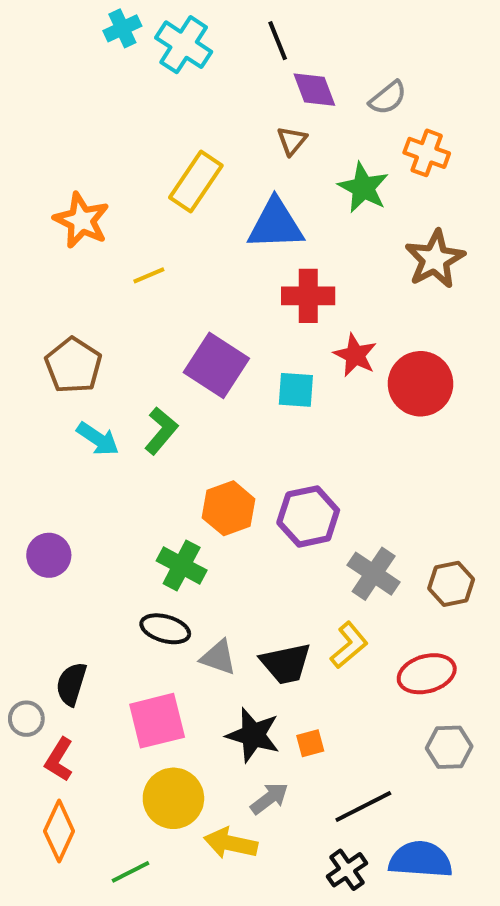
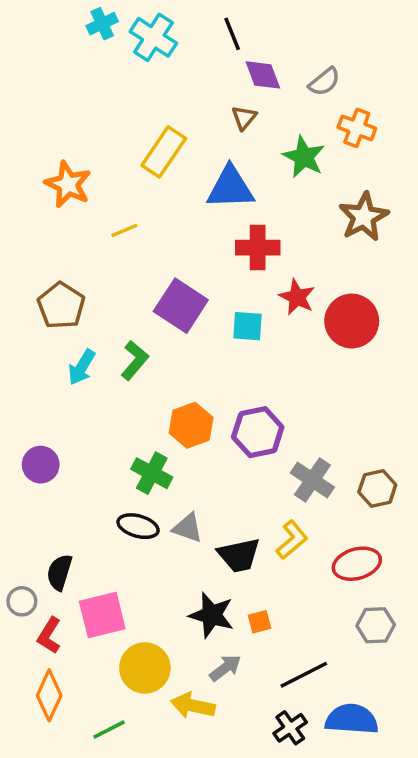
cyan arrow: (98, 439) -> (82, 367), turned 87
gray triangle: (218, 657) -> (188, 528), moved
pink square: (157, 721) -> (102, 615), moved

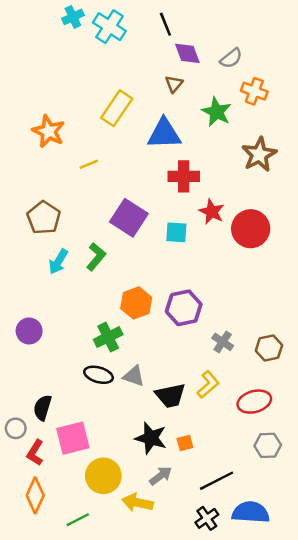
green cross: (152, 473) -> (108, 337), turned 36
gray cross: (312, 480) -> (223, 342), size x0.7

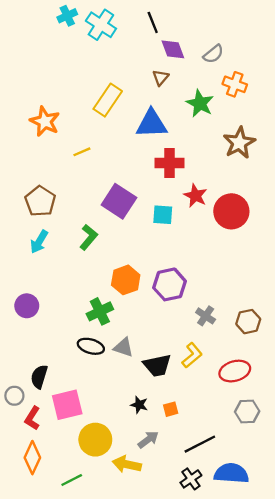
cyan arrow: (58, 262) -> (39, 242), moved
black star: (151, 438) -> (139, 405), size x0.6

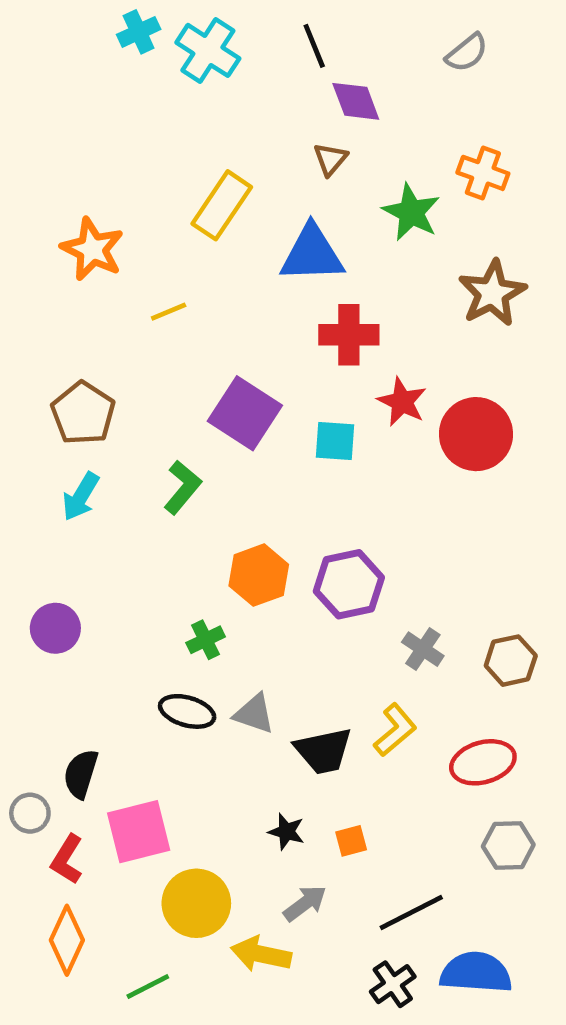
gray semicircle: (213, 54) -> (467, 53), moved
green cross: (100, 311) -> (206, 640), size x0.7

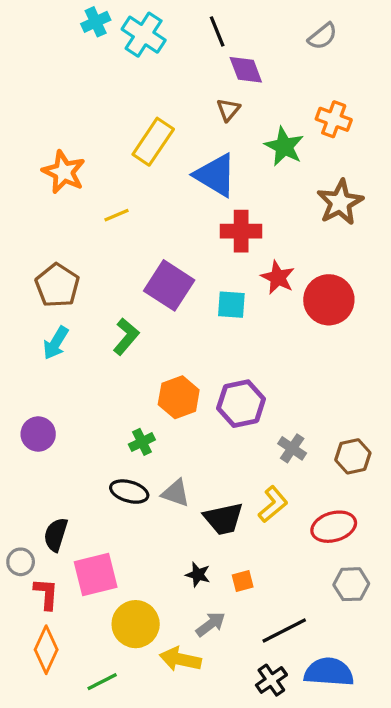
blue triangle: (312, 254) -> (215, 175), turned 33
red L-shape: (67, 859) -> (46, 594), turned 152

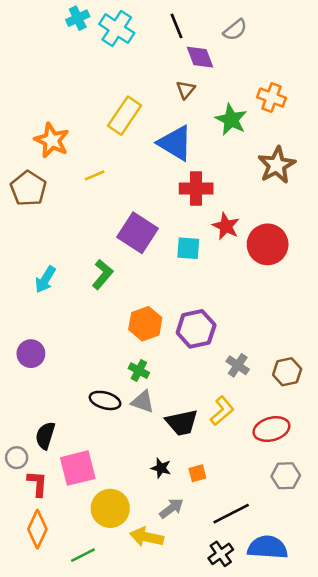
gray semicircle: (323, 36) -> (235, 30), moved
brown pentagon: (57, 285) -> (28, 188), moved
green cross: (142, 442) -> (139, 371), moved, turned -36

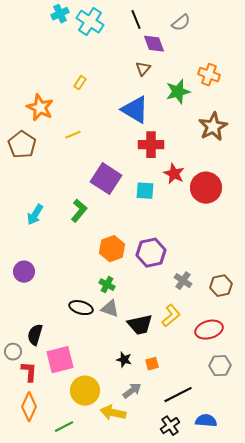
yellow rectangle: (125, 116) -> (80, 83), moved, size x0.5
green star: (231, 120) -> (178, 92), turned 30
blue semicircle: (268, 547) -> (206, 421), size x0.7

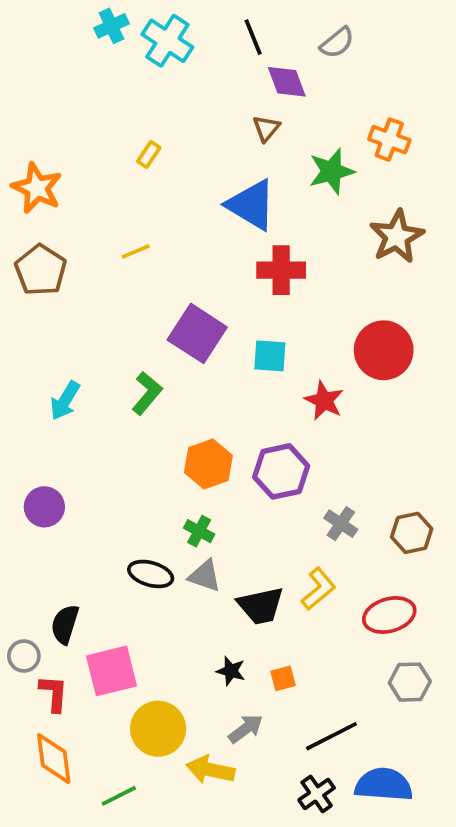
orange star: (40, 108) -> (37, 188), moved
red star: (174, 174) -> (324, 401), moved
orange diamond: (29, 407) -> (54, 759), turned -32
blue semicircle: (206, 421) -> (384, 785), size x1.4

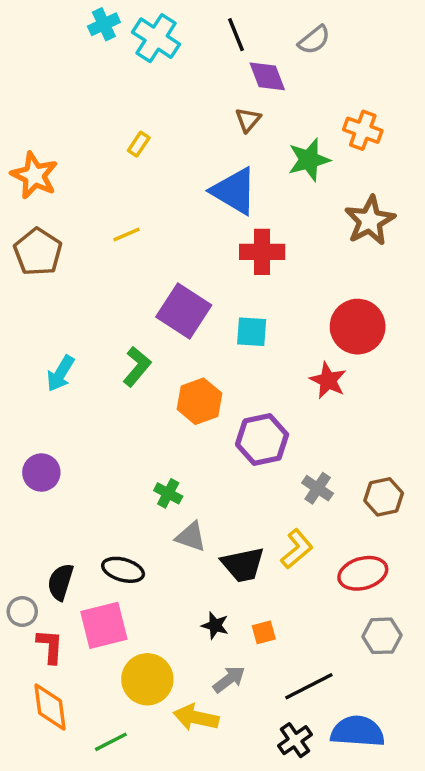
red star: (324, 401) -> (328, 380), moved
orange hexagon: (208, 464) -> (199, 401), moved
green cross: (199, 531) -> (168, 493), moved
black ellipse: (151, 574) -> (123, 570), moved

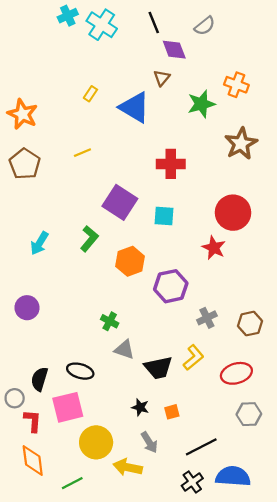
blue triangle: (234, 191) -> (135, 107), moved
gray cross: (318, 488) -> (207, 318), turned 30
gray arrow: (229, 679) -> (149, 442), turned 95

